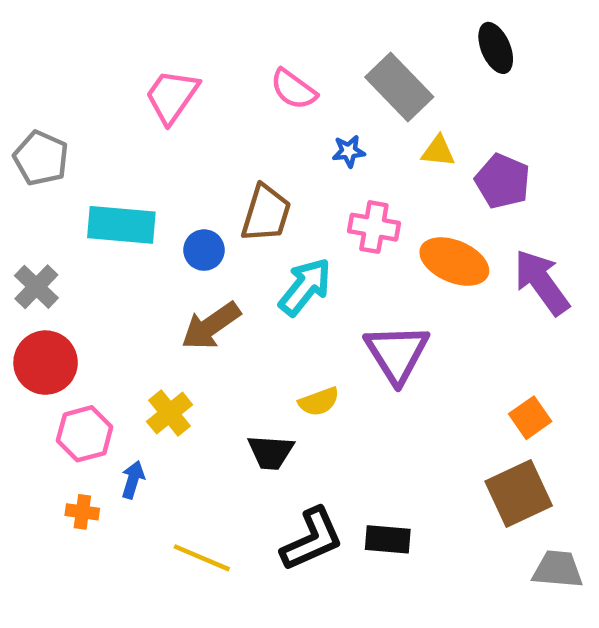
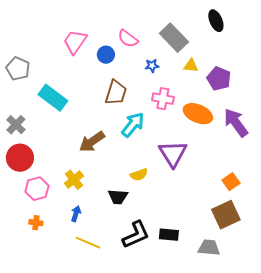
cyan rectangle: (121, 225) -> (53, 98), turned 32
blue circle: (204, 250) -> (106, 55), moved
blue arrow: (133, 480) -> (76, 214), moved
gray trapezoid: (558, 569) -> (209, 248), moved

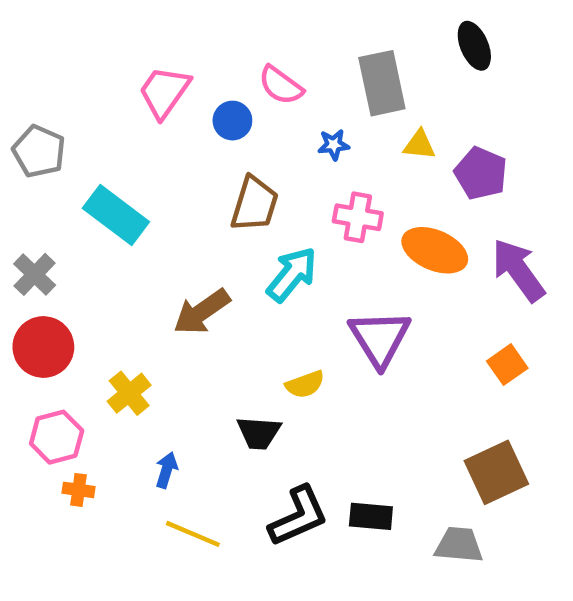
gray rectangle: (174, 38) -> (382, 83), turned 32
yellow cross: (74, 180) -> (129, 393), moved
orange square: (231, 182) -> (507, 365), moved
pink hexagon: (37, 189) -> (57, 437), moved

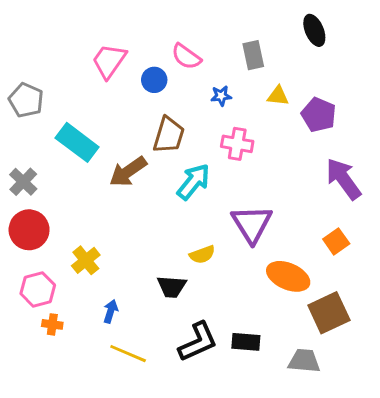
gray rectangle: (382, 83) -> (253, 55), size x0.7
orange ellipse: (435, 250) -> (288, 276), moved
brown arrow: (202, 312) -> (128, 172), moved

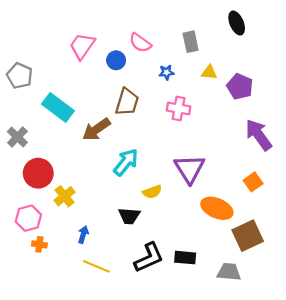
cyan arrow: (194, 182) -> (126, 162), moved
red circle: (29, 230) -> (38, 173), moved

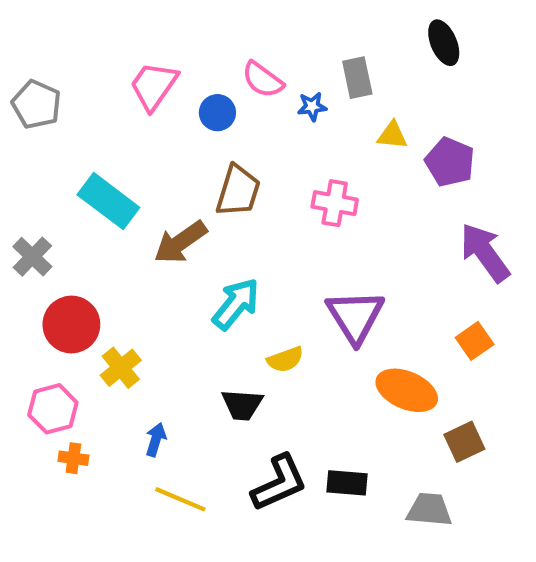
blue star: (166, 72) -> (312, 106), moved
gray pentagon: (20, 76) -> (36, 104), moved
brown square: (248, 236) -> (464, 442), size x0.7

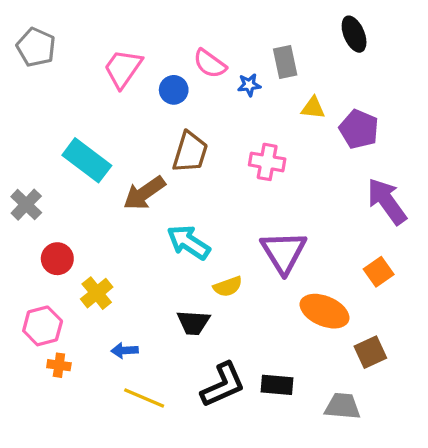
gray pentagon: (36, 104) -> (36, 47), moved
cyan arrow: (236, 304) -> (188, 242), turned -96
red circle: (71, 325) -> (57, 259), size x0.7
blue arrow: (156, 440) -> (125, 350), turned -110

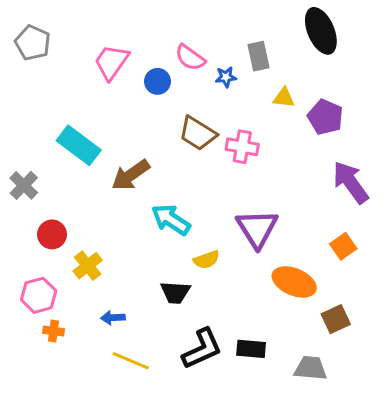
black ellipse: (354, 34) -> (321, 31), size x1.4
brown trapezoid: (190, 152) -> (198, 133), moved, turned 105

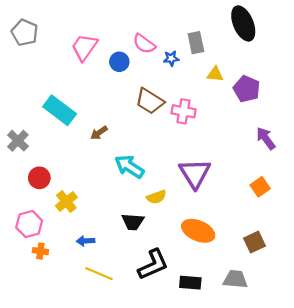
brown arrow: (131, 175) -> (99, 133), size x0.6
purple arrow: (351, 182) -> (266, 138), size x0.7
orange ellipse: (294, 282) -> (198, 231), moved
black rectangle: (251, 349) -> (190, 283), moved

